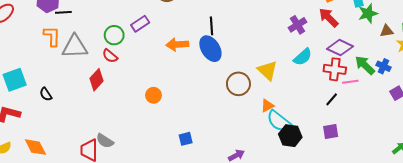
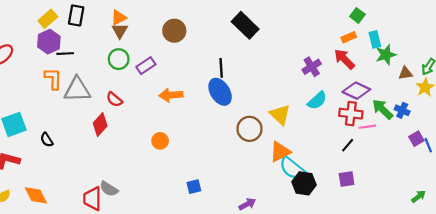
green circle: (114, 35) -> (119, 59), moved
orange arrow: (177, 44) -> (171, 95), moved
orange triangle: (267, 106) -> (280, 152), size x1.5

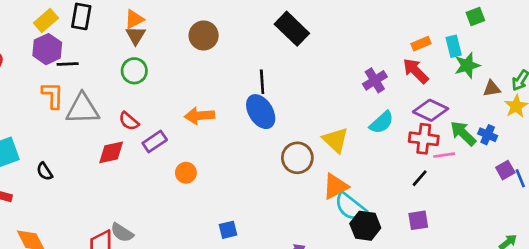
green square: (357, 15) -> (475, 16), moved, turned 32
purple rectangle: (146, 66) -> (155, 142), moved
red diamond: (100, 124) -> (111, 152), turned 35

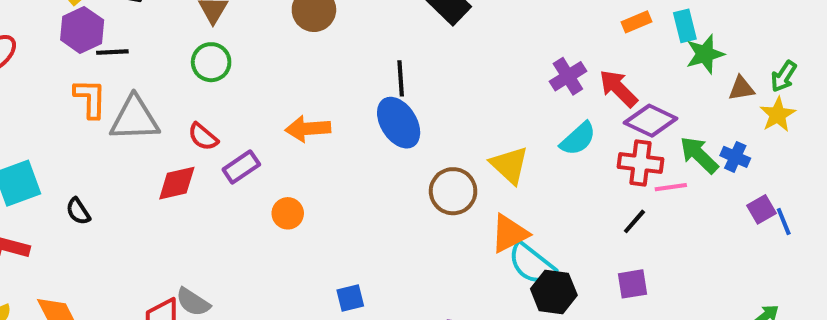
red arrow: (416, 71) -> (618, 88), moved

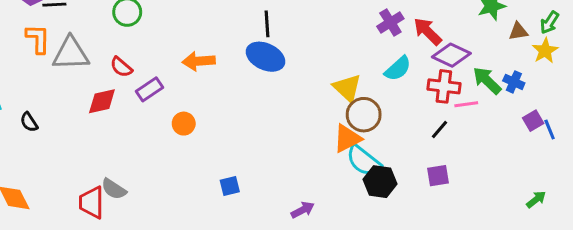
blue ellipse: (399, 123) -> (265, 57), turned -33
brown circle: (453, 191) -> (364, 115), moved

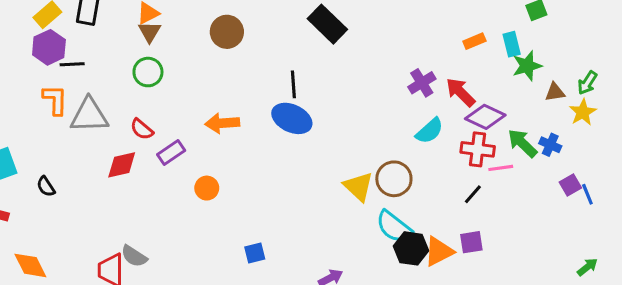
yellow triangle: (347, 88) -> (358, 187), moved
orange triangle: (347, 138) -> (439, 252), moved
green arrow: (536, 199) -> (587, 267), moved

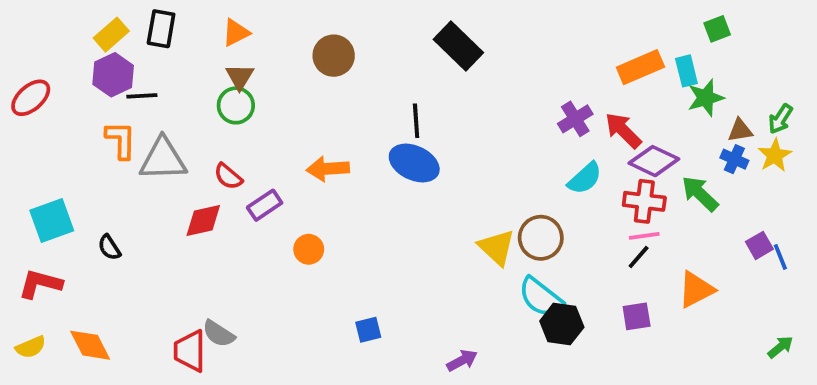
brown triangle: (150, 32) -> (240, 77), moved
orange rectangle: (474, 41) -> (640, 67), size x1.6
blue cross: (550, 145) -> (734, 159), moved
pink line: (501, 168) -> (644, 236), moved
orange triangle: (439, 252) -> (696, 290), moved

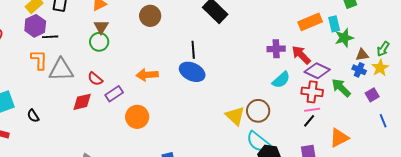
purple cross: (575, 119) -> (276, 49), turned 30
purple square: (759, 245) -> (372, 95), moved
orange circle: (309, 249) -> (137, 117), size x1.5

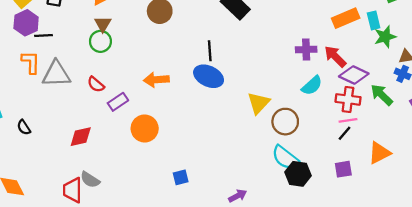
red diamond: (82, 102) -> (81, 137), moved
yellow triangle: (235, 116) -> (258, 103), moved, turned 30

